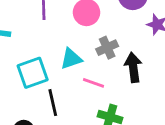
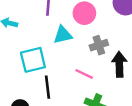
cyan triangle: (71, 59) -> (63, 35), moved

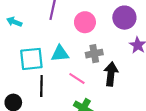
cyan triangle: (63, 35) -> (60, 54), moved

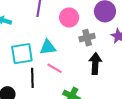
gray cross: (94, 54) -> (87, 38), moved
pink line: (77, 78) -> (55, 68), moved

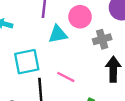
cyan triangle: (48, 47) -> (58, 34), moved

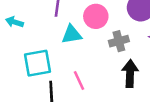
pink line: (66, 77) -> (79, 81), turned 36

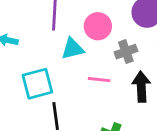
pink line: (79, 81) -> (99, 80), moved, turned -54

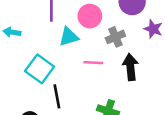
cyan square: (37, 84) -> (40, 69), turned -36

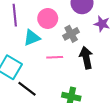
black line: (57, 96) -> (27, 89), turned -36

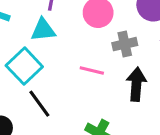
cyan triangle: (32, 38) -> (43, 30), moved

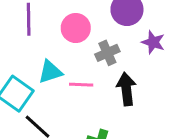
cyan triangle: (43, 30) -> (50, 72), moved

